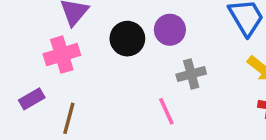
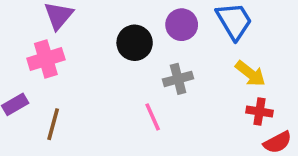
purple circle: (170, 30) -> (182, 25), moved
black circle: (127, 39) -> (135, 43), moved

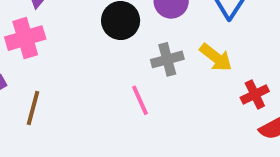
yellow arrow: (250, 74) -> (216, 57), moved
red cross: (259, 112) -> (255, 94), turned -35

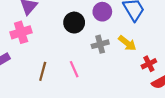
pink line: (140, 100) -> (74, 69), moved
brown line: (33, 108) -> (43, 71), moved

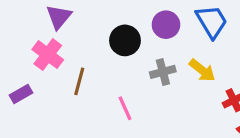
pink cross: (21, 32) -> (48, 55), turned -36
brown line: (43, 71) -> (79, 81), moved

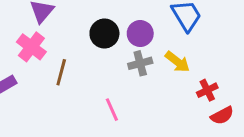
purple circle: (166, 25) -> (140, 34), moved
pink line: (125, 108) -> (112, 110), moved

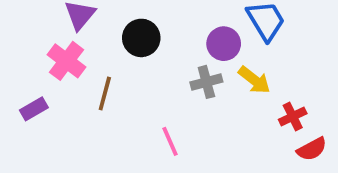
black circle: (104, 34) -> (141, 38), moved
purple circle: (140, 34) -> (224, 44), moved

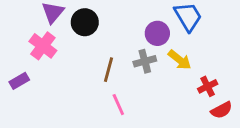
black circle: (141, 38) -> (85, 22), moved
brown line: (105, 93) -> (109, 70), moved

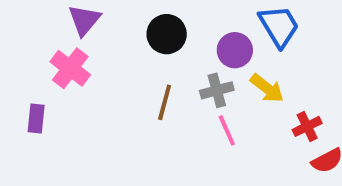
black circle: (85, 22) -> (167, 34), moved
purple rectangle: (19, 81) -> (36, 118), turned -54
pink line: (118, 105) -> (227, 130), moved

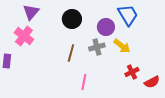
red cross: (307, 126) -> (132, 72), moved
pink line: (227, 130) -> (84, 82), moved, turned 35

